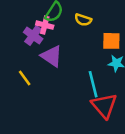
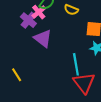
pink cross: (45, 25) -> (39, 12), turned 32
yellow line: (25, 78) -> (17, 75), moved

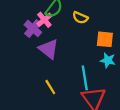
yellow line: (17, 75) -> (50, 87), moved

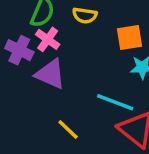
pink cross: (44, 20) -> (48, 39), moved
cyan line: (85, 78) -> (115, 102), turned -45

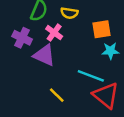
pink cross: (48, 39) -> (54, 33), moved

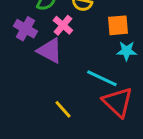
yellow line: (57, 95) -> (63, 109), moved

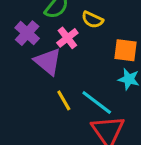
yellow line: (63, 109) -> (64, 100), moved

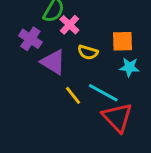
yellow semicircle: (92, 20) -> (88, 52), moved
pink cross: (67, 38) -> (69, 25), moved

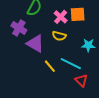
pink cross: (69, 25) -> (61, 17), moved
orange square: (122, 41) -> (78, 14), moved
red triangle: (117, 117) -> (81, 80), size x0.6

